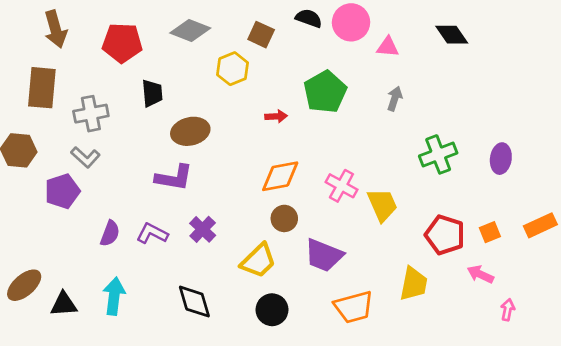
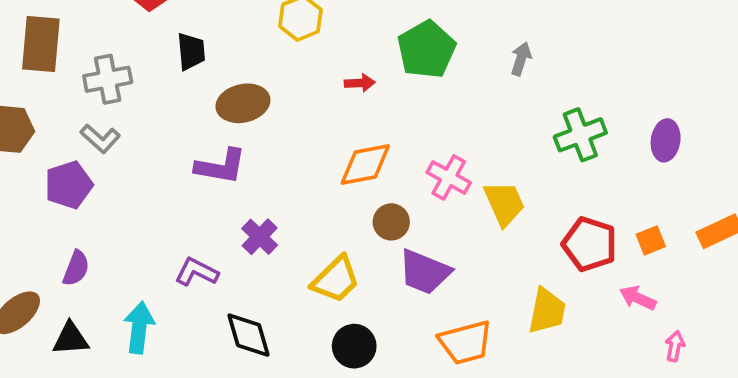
brown circle: (284, 218) -> (391, 222), moved
purple semicircle: (110, 233) -> (76, 268), moved
purple L-shape: (152, 233) -> (197, 272), moved

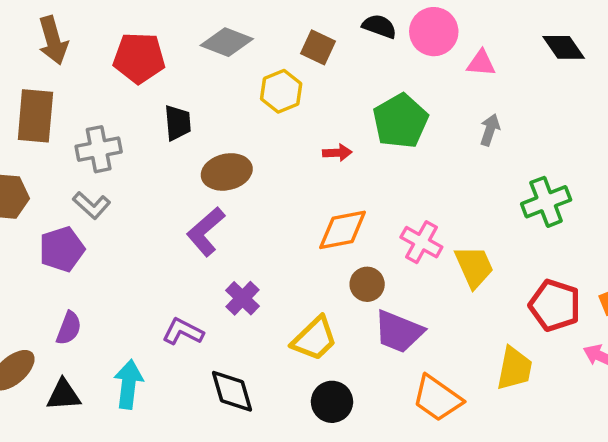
purple L-shape: (221, 166) -> (206, 232), turned 129
orange trapezoid: (465, 342) -> (437, 398), turned 50

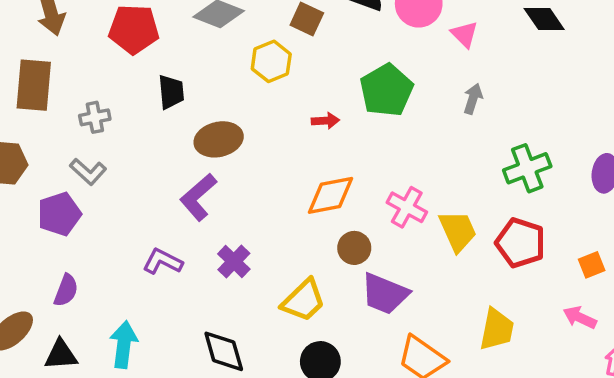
pink triangle: (481, 63) -> (464, 34), turned 40
gray cross: (99, 149) -> (95, 117), size x0.7
red pentagon: (555, 305) -> (520, 243), moved
purple L-shape: (183, 332) -> (163, 261), moved

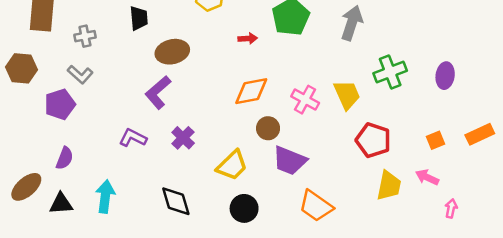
gray arrow: (473, 99) -> (352, 23), size x1.6
yellow trapezoid: (458, 231) -> (347, 95), moved
red pentagon: (520, 243) -> (373, 140), moved
yellow trapezoid: (497, 329) -> (389, 186), moved

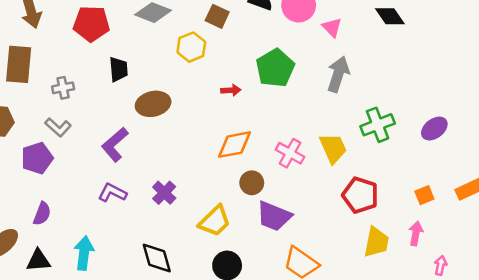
purple ellipse: (445, 76) -> (434, 129), turned 45
purple L-shape: (158, 92) -> (115, 145), moved
pink arrow: (427, 177) -> (416, 233), turned 75

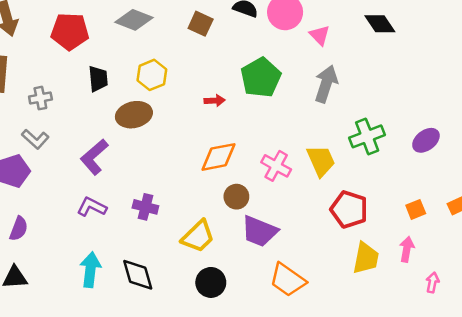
yellow hexagon: (191, 47) -> (152, 75), moved
purple cross: (164, 193) -> (145, 207), turned -30
cyan arrow: (84, 253) -> (90, 270), moved

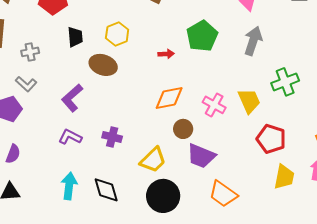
brown ellipse: (134, 115) -> (103, 65), turned 32
black circle: (211, 282) -> (163, 196), size x1.4

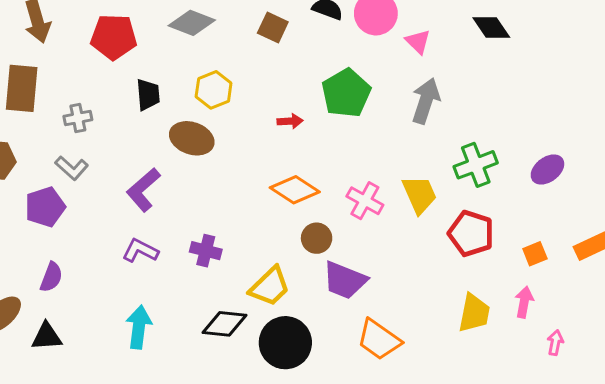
orange diamond: (169, 98) -> (295, 190), turned 44
red pentagon: (271, 139) -> (471, 233), moved
black diamond: (106, 190) -> (225, 324), moved, turned -68

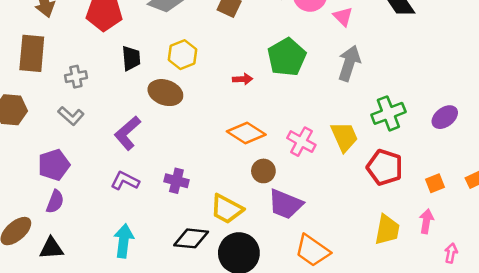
purple pentagon: (45, 207) -> (54, 165), moved
yellow trapezoid: (270, 287) -> (227, 209), turned 72

